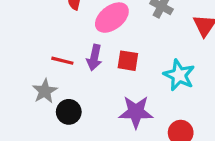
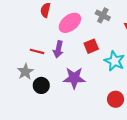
red square: (128, 61) -> (91, 46), moved, turned -32
purple star: (136, 112) -> (74, 78), moved

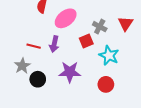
gray cross: (103, 15) -> (100, 27), moved
red circle: (116, 99) -> (106, 84), moved

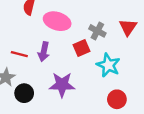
pink ellipse: (66, 18) -> (57, 21), turned 55
red circle: (106, 84) -> (117, 99), moved

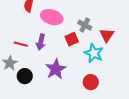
red triangle: (128, 27) -> (107, 35), moved
purple star: (62, 85) -> (56, 69), turned -30
red circle: (117, 99) -> (91, 82), moved

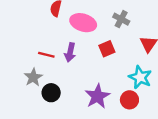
gray cross: (85, 25) -> (121, 19), moved
cyan star: (94, 53) -> (140, 77), moved
purple star: (56, 69) -> (97, 96), moved

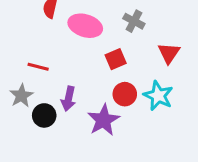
purple arrow: (70, 52) -> (69, 99), moved
red circle: (129, 100) -> (125, 94), moved

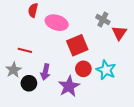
gray cross: (134, 21) -> (103, 20), moved
red triangle: (169, 53) -> (119, 33), moved
red square: (116, 59) -> (77, 45), size x1.5

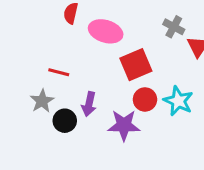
purple star: (69, 86) -> (124, 125), turned 30

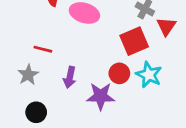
red square: (136, 65) -> (134, 41), moved
black circle: (65, 121) -> (36, 112), moved

